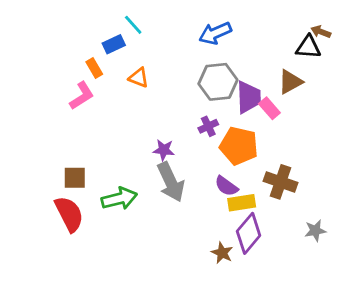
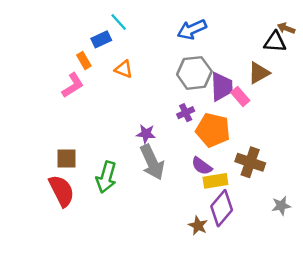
green arrow: (119, 199) -> (106, 177), turned 120

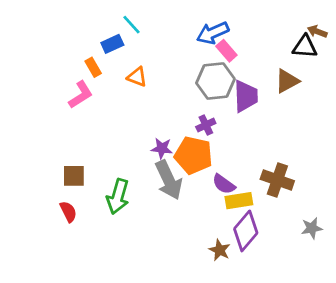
pink rectangle: (240, 96) -> (226, 51), moved
orange pentagon: (213, 130) -> (193, 155), moved
red semicircle: (62, 191) -> (68, 212), size x0.6

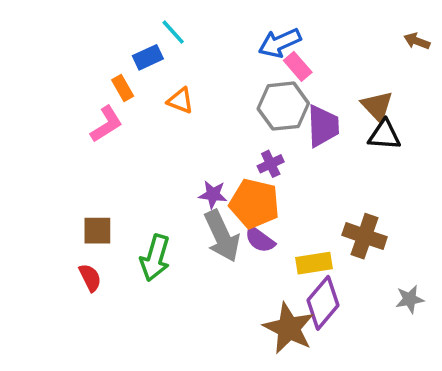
black triangle: (305, 47) -> (384, 135), moved
brown triangle: (287, 81) -> (377, 106), turned -44
purple semicircle: (224, 184) -> (260, 240), moved
brown star: (220, 250) -> (289, 328), size x1.8

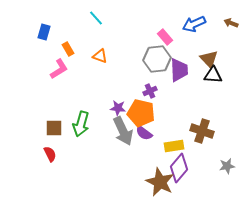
blue arrow: (280, 43) -> (194, 24), moved
blue rectangle: (148, 57) -> (44, 32), moved, turned -49
green arrow: (155, 258) -> (81, 124), moved

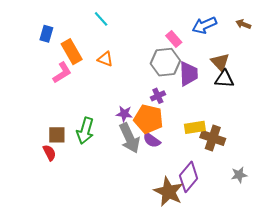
orange rectangle: (68, 49) -> (72, 52), size x1.6
yellow rectangle: (174, 146) -> (195, 127), moved
red semicircle: (50, 154) -> (49, 153), moved

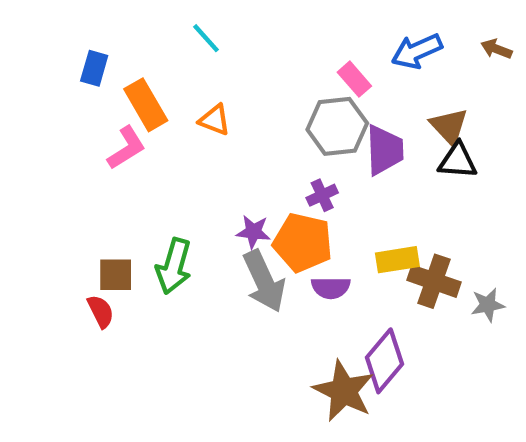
purple semicircle: (152, 140) -> (331, 288), moved, turned -36
gray star: (239, 175) -> (488, 305), moved

